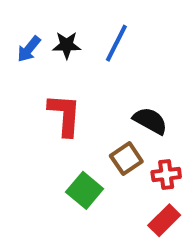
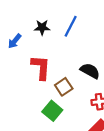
blue arrow: (29, 49) -> (15, 41), moved
brown square: (126, 159) -> (64, 87), moved

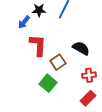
blue arrow: (15, 41) -> (24, 22), moved

